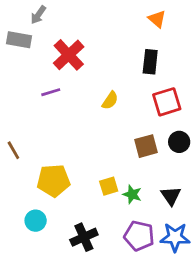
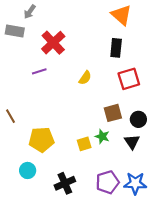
orange triangle: (157, 19) -> (121, 15), size x1.5
black circle: (179, 142) -> (138, 119), moved
green star: (132, 194) -> (102, 136), moved
black triangle: (171, 196) -> (132, 142), moved
purple pentagon: (139, 236) -> (108, 182), turned -30

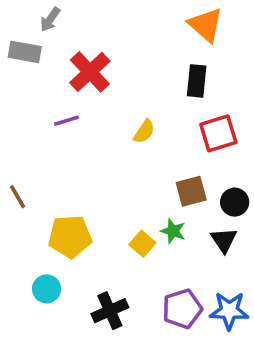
yellow square: (84, 144) -> (142, 244), turned -32

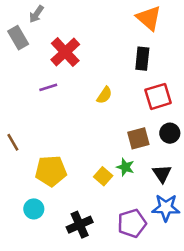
gray rectangle: (25, 52) -> (18, 38), turned 50
black circle: (235, 202) -> (170, 133), moved
blue star: (229, 311) -> (166, 208), moved

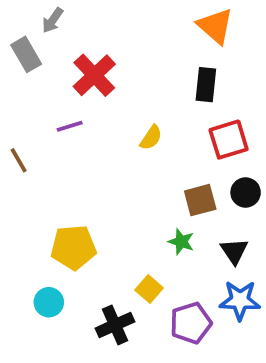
brown line: (13, 142) -> (19, 160), moved
yellow square: (103, 176) -> (149, 289), moved

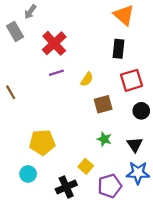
purple line: (70, 126) -> (56, 73), moved
brown square: (200, 200) -> (103, 104), moved

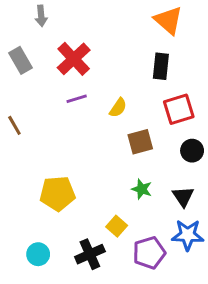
gray arrow: (30, 12) -> (41, 16), turned -40
gray rectangle: (15, 31) -> (20, 60), moved
cyan circle: (28, 174) -> (38, 254), moved

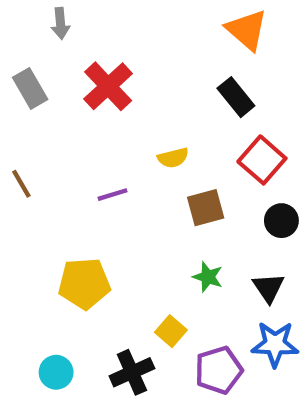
black rectangle: (161, 66) -> (236, 97), turned -45
purple line: (77, 99) -> (112, 195), moved
yellow semicircle: (118, 108) -> (173, 158), turned 42
red square: (179, 109) -> (262, 160), turned -32

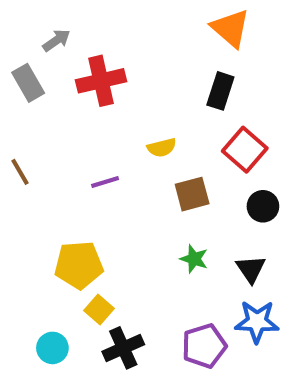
gray arrow: (60, 23) -> (56, 40), moved, turned -120
red cross: (108, 86) -> (101, 81), turned 30
black rectangle: (236, 97) -> (220, 91), turned 57
yellow square: (171, 331) -> (99, 309), moved

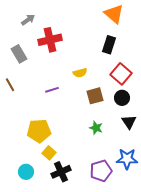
gray rectangle: (28, 83) -> (19, 54), moved
black circle: (263, 206) -> (122, 98), moved
black triangle: (251, 269) -> (129, 122), moved

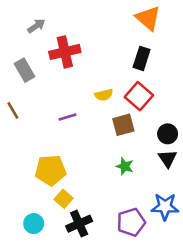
red square: (121, 74) -> (139, 96), moved
black circle: (122, 98) -> (168, 134), moved

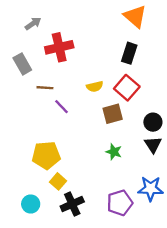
brown line: (13, 110) -> (45, 88), moved, turned -56
purple line: (67, 117) -> (62, 107), turned 63

